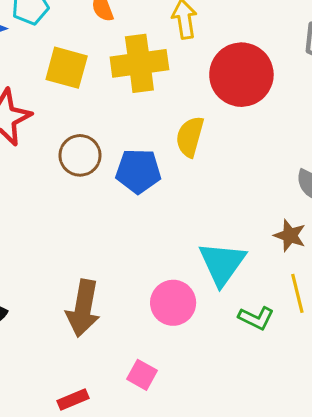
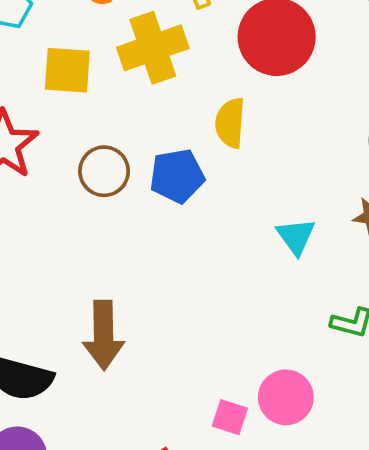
cyan triangle: (222, 263) -> (296, 236), moved, size x0.7
pink circle: (173, 303) -> (286, 397), moved
brown arrow: (83, 308) -> (103, 335), moved

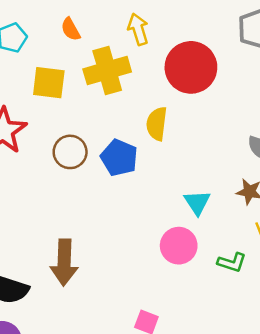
blue pentagon: (177, 176) -> (119, 158), turned 30
pink circle: (286, 397) -> (179, 246), moved

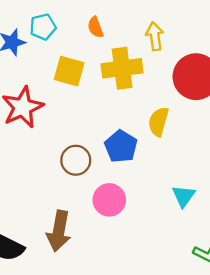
brown circle: (70, 152) -> (76, 160), moved
pink circle: (179, 246) -> (109, 200), moved

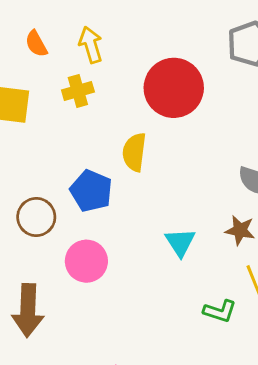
yellow arrow: (155, 36) -> (91, 45), moved
yellow cross: (122, 68) -> (78, 91), size x0.6

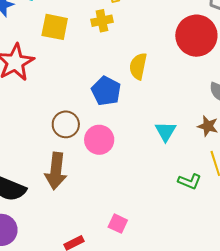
red circle: (174, 88) -> (196, 36), moved
brown circle: (36, 217) -> (66, 124), moved

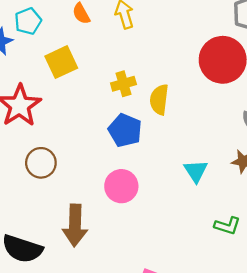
yellow cross: (102, 21) -> (123, 84), moved
yellow square: (55, 27) -> (61, 62), turned -32
brown circle: (66, 124) -> (41, 163), moved

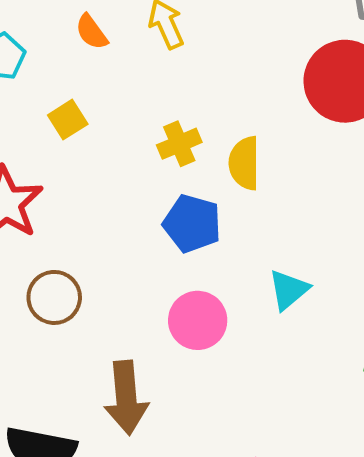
yellow square: (61, 62) -> (68, 120), size x0.7
cyan triangle: (196, 171) -> (289, 290), moved, turned 30

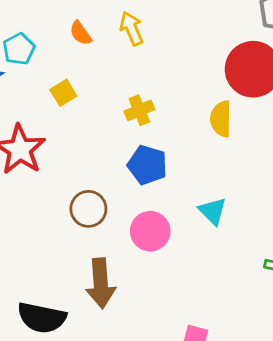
yellow semicircle: (244, 163) -> (221, 119), moved
cyan triangle: (289, 290) -> (213, 211), turned -36
brown circle: (54, 297) -> (88, 209), moved

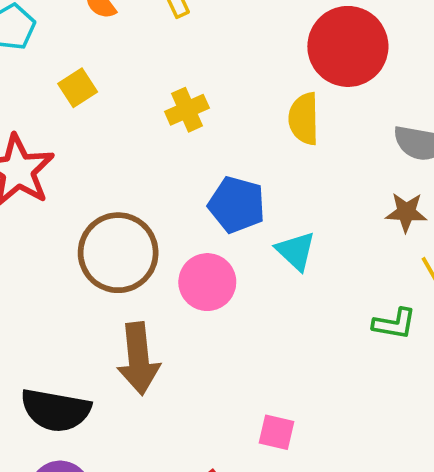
blue pentagon: (147, 165) -> (237, 205), moved
brown circle: (88, 209) -> (118, 253), size x1.5

